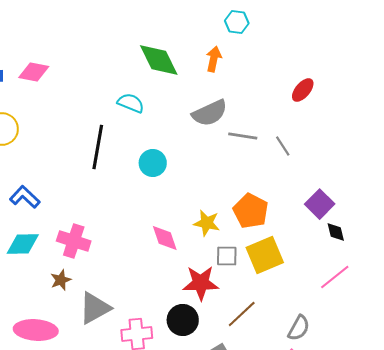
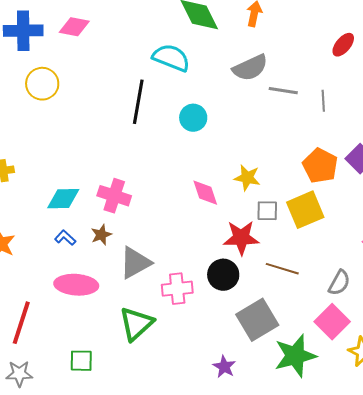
cyan semicircle: (131, 103) -> (171, 58), size x1.4
gray line: (283, 146) -> (323, 101), turned 30
blue L-shape: (25, 197) -> (65, 238), moved, size x0.7
orange pentagon: (251, 211) -> (320, 166), moved
brown line: (242, 314) -> (282, 269), turned 60

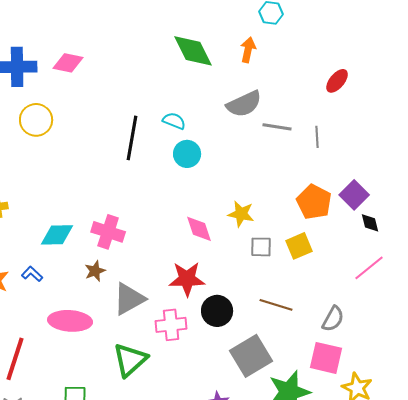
cyan semicircle: (171, 58) -> (174, 121), moved, size x0.6
yellow square: (305, 210) -> (299, 246), size x0.7
blue L-shape: (65, 238) -> (32, 274), moved
red star: (241, 238) -> (187, 279), moved
pink square: (332, 322) -> (326, 358), turned -32

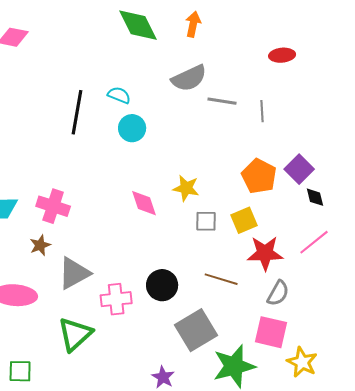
red ellipse: (337, 81) -> (282, 55), turned 45
red star: (187, 279) -> (265, 253), moved

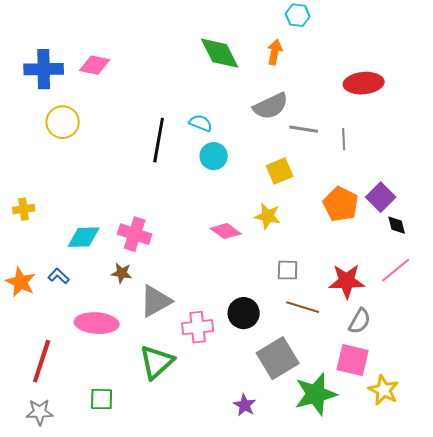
red ellipse: (282, 55) -> (364, 83), size x1.5
pink diamond: (144, 203) -> (226, 231), turned -36
yellow square: (244, 220) -> (280, 171), moved
gray square: (206, 221) -> (288, 270), moved
brown star: (40, 245) -> (122, 273), turned 30

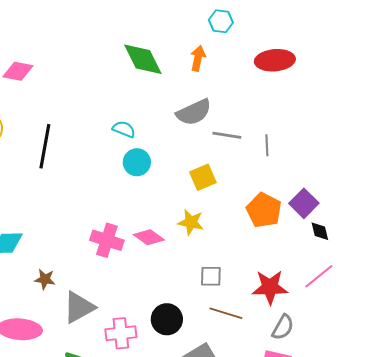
red ellipse: (364, 83) -> (275, 60), moved
black line: (159, 140) -> (45, 146), moved
pink cross: (135, 234) -> (107, 240), moved

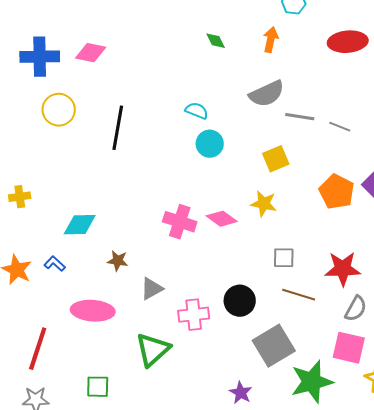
green diamond: (143, 59) -> (216, 41), size x0.5
gray line: (267, 145) -> (340, 127), turned -65
gray triangle: (79, 307) -> (152, 289), size x0.7

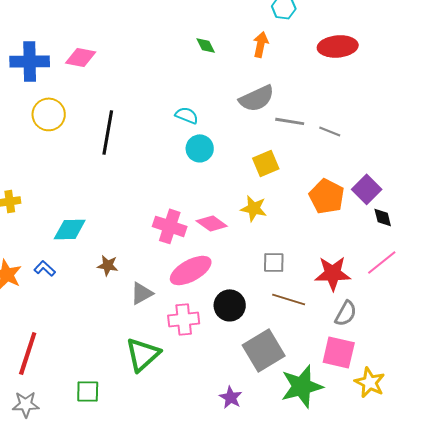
pink ellipse: (93, 311) -> (191, 270), moved, turned -33

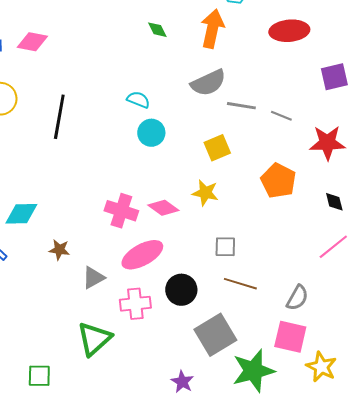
orange arrow: (261, 44) -> (212, 29), size x1.5
purple square: (367, 189) -> (334, 77), moved, turned 32
red star: (333, 273) -> (327, 143), moved

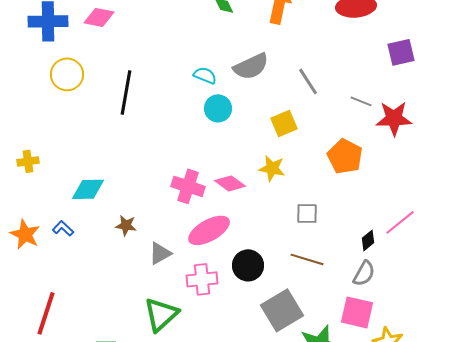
gray semicircle: (208, 83) -> (251, 66), moved
gray line: (241, 106) -> (308, 81), turned 48
gray line: (281, 116) -> (361, 101), moved
black diamond: (334, 202) -> (368, 240), moved, turned 65
gray square: (225, 247) -> (307, 213), moved

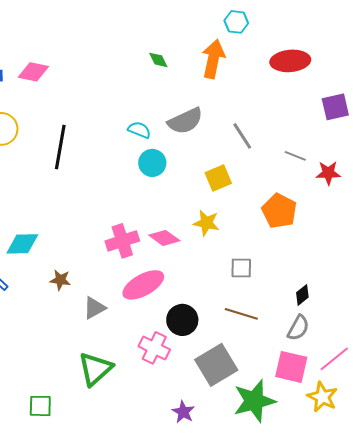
red star: (394, 118) -> (328, 173), size x0.7
pink cross: (188, 186) -> (122, 241), turned -36
pink line: (400, 222) -> (334, 359), moved
pink cross: (202, 279) -> (154, 348), moved, turned 32

